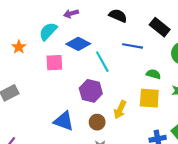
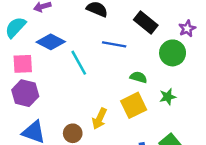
purple hexagon: (91, 91) -> (25, 93), moved
yellow square: (149, 98) -> (134, 105), turned -30

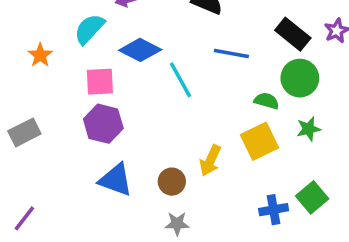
black rectangle: (146, 22) -> (293, 34), moved
green circle: (173, 53) -> (300, 78), moved

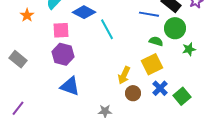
blue line: (231, 53) -> (149, 14), moved
green star: (309, 129) -> (189, 49), moved
gray rectangle: (24, 132) -> (18, 59), turned 66
brown circle: (172, 182) -> (133, 93), moved
blue cross: (274, 210) -> (160, 88), moved, turned -35

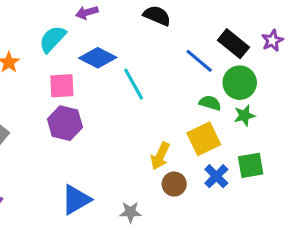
blue line: (149, 14) -> (199, 61), turned 30
green star: (189, 49) -> (244, 115), moved
blue triangle: (70, 86) -> (76, 200), moved, turned -50
green square: (182, 96) -> (251, 165), moved, turned 30

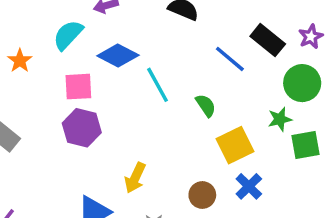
green circle: (240, 83) -> (302, 83), moved
green semicircle: (210, 103) -> (206, 105), moved, turned 40
yellow arrow: (160, 156) -> (135, 178), moved
green square: (251, 165) -> (306, 145), moved

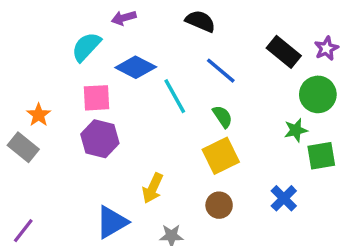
blue line: (230, 59) -> (221, 71), moved
orange star: (20, 61) -> (39, 115), moved
yellow square: (235, 145) -> (221, 156), moved
blue cross: (249, 186) -> (284, 198), moved

